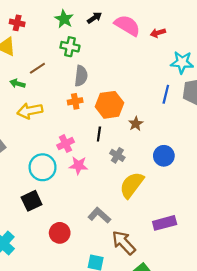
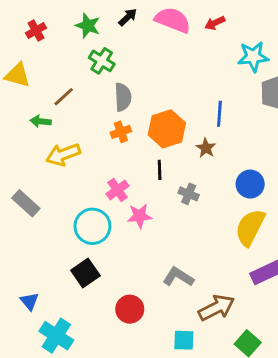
red cross: (17, 23) -> (36, 31), moved, turned -32
green cross: (70, 47) -> (102, 61), turned 30
blue line: (166, 94) -> (219, 114), moved
yellow semicircle: (132, 185) -> (250, 227), moved
brown arrow: (124, 243) -> (216, 308), turned 116

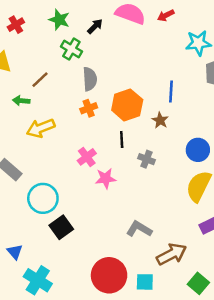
black arrow: (128, 17) -> (95, 26), moved
cyan circle: (92, 226) -> (43, 198), moved
red circle: (130, 309) -> (109, 275), moved, size x1.5

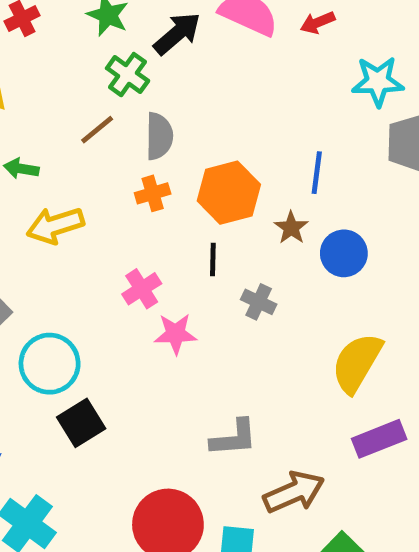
black arrow: (95, 26) -> (177, 34), size x1.5
brown line: (40, 80) -> (97, 130), moved
blue circle: (198, 150) -> (344, 253), moved
gray L-shape: (139, 229) -> (234, 438), turned 140

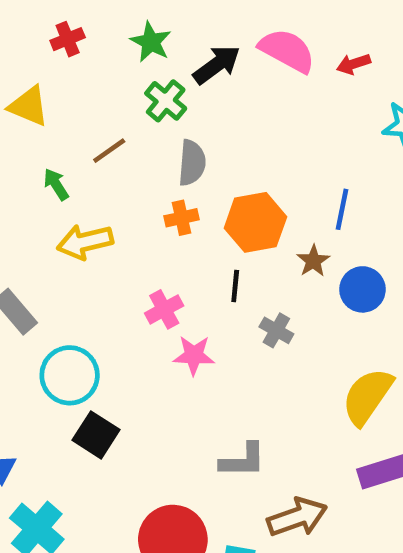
brown line: (97, 130) -> (109, 151), moved
green arrow: (21, 169) -> (56, 184), turned 44
black square: (81, 423) -> (96, 435), turned -30

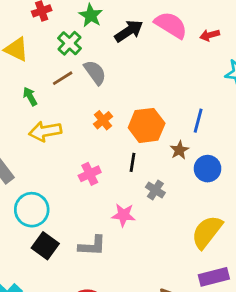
green cross: (166, 101) -> (69, 43), moved
gray semicircle: (192, 163) -> (95, 72), moved, turned -44
orange cross: (182, 218) -> (103, 120), turned -30
pink star: (194, 355) -> (123, 215), moved
gray L-shape: (243, 460) -> (92, 246), moved

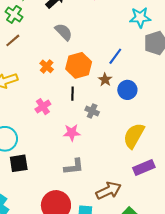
gray semicircle: (95, 72) -> (64, 32), moved
blue line: (198, 121) -> (115, 56), turned 30
black square: (45, 246) -> (19, 163), turned -36
gray L-shape: (92, 246) -> (74, 167), moved

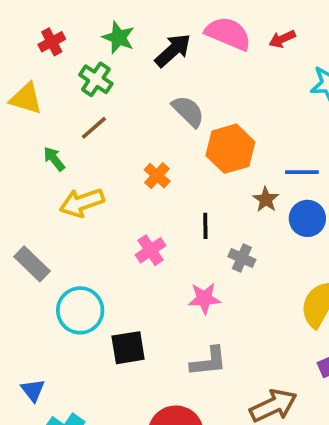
blue line: (115, 56) -> (302, 172), moved, turned 54
orange hexagon: (79, 65) -> (230, 149), moved
black square: (19, 163) -> (128, 348), moved

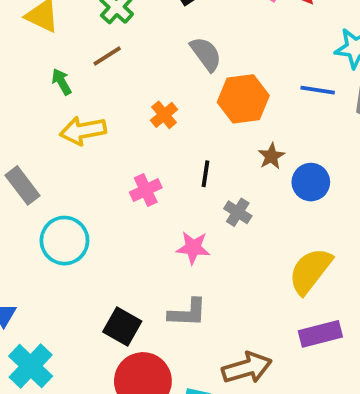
blue line: (302, 172) -> (318, 90), moved
black square: (128, 348) -> (122, 326), moved, turned 30

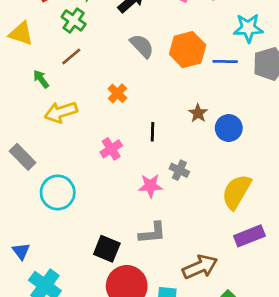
orange hexagon: (243, 99) -> (188, 50), moved
gray cross: (238, 212) -> (179, 170), moved

